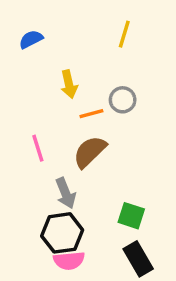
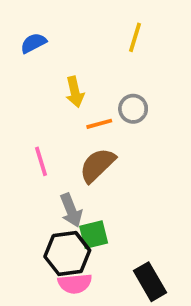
green square: (131, 216) -> (94, 235), moved, turned -32

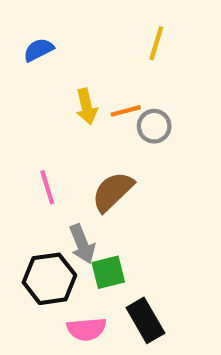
orange line: (99, 124) -> (126, 111), moved
black hexagon: (67, 253) -> (49, 279), moved
black rectangle: (150, 282) -> (145, 320), moved

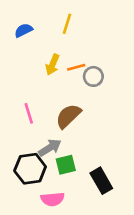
yellow line: (156, 43) -> (67, 24), moved
yellow arrow: (87, 107) -> (52, 65), turned 36
gray arrow: (82, 244) -> (50, 148), turned -100
black rectangle: (145, 320) -> (101, 181), moved

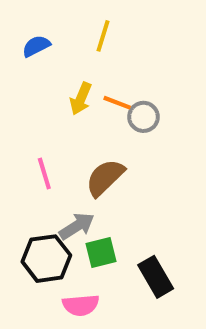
orange line: (76, 67) -> (117, 103), turned 36

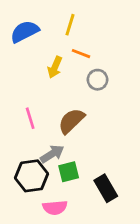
blue semicircle: (36, 46) -> (25, 32), size x1.5
orange line: (117, 103) -> (81, 54), moved

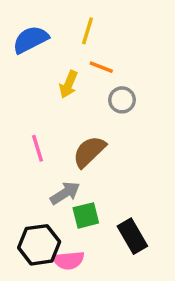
black hexagon: (32, 176) -> (39, 245), moved

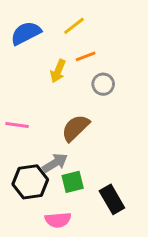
yellow line: (88, 31) -> (74, 26), turned 35
orange line: (101, 67) -> (86, 56), turned -42
pink line: (37, 148) -> (17, 125), moved, turned -65
black hexagon: (39, 245) -> (30, 182), moved

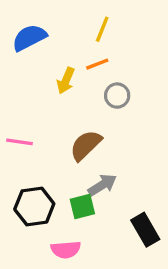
yellow line: (74, 26) -> (102, 29), moved, turned -30
gray arrow: (55, 163) -> (102, 185), moved
black rectangle: (112, 199) -> (145, 230), moved

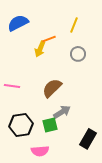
yellow line: (102, 29) -> (74, 25), moved
orange line: (97, 64) -> (49, 39), moved
gray circle: (117, 96) -> (78, 54), moved
black rectangle: (145, 230) -> (88, 139), turned 60

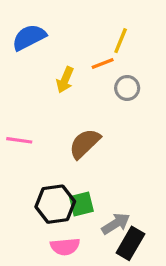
orange line: (49, 39) -> (103, 63), moved
gray arrow: (62, 112) -> (116, 224), moved
black hexagon: (21, 125) -> (55, 204), moved
black rectangle: (88, 139) -> (130, 243), moved

